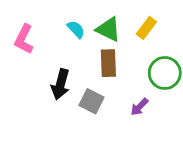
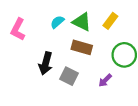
cyan semicircle: (76, 29) -> (57, 22), turned -88
brown rectangle: (108, 63) -> (82, 47), turned -72

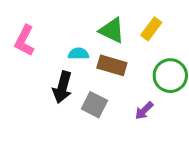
cyan semicircle: (57, 22) -> (78, 54), moved, turned 40

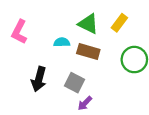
black arrow: (62, 87) -> (39, 79), moved
purple arrow: (144, 111) -> (85, 103), moved

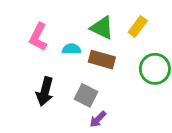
pink L-shape: (19, 32) -> (38, 37), moved

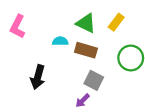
pink L-shape: (38, 37) -> (18, 27), moved
gray square: (86, 95) -> (94, 80), moved

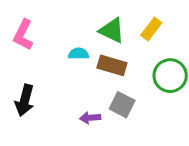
black arrow: (38, 77) -> (25, 100), moved
purple arrow: (83, 101) -> (90, 118), moved, turned 40

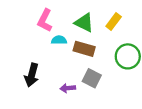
pink L-shape: (23, 35) -> (45, 20), moved
black arrow: (25, 100) -> (32, 75), moved

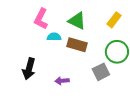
yellow rectangle: (114, 21) -> (114, 20), moved
gray square: (92, 78) -> (101, 72), moved, turned 36

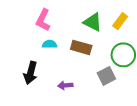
green triangle: (77, 21) -> (93, 22), moved
cyan semicircle: (54, 37) -> (49, 44), moved

